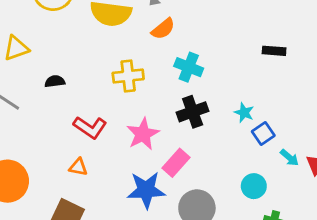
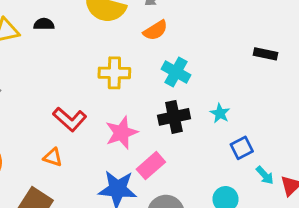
black rectangle: (274, 51) -> (265, 54), moved
black semicircle: (55, 81) -> (44, 24), moved
cyan star: (244, 113) -> (220, 113), moved

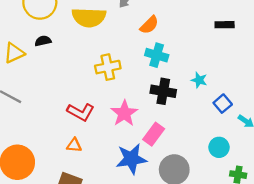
orange semicircle: (155, 30) -> (149, 25), moved
black cross: (174, 117) -> (163, 91), turned 35

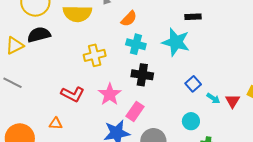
black semicircle: (43, 41) -> (39, 35), size x1.6
cyan star: (199, 80) -> (176, 42), moved, size x2.0
orange triangle: (74, 145) -> (56, 124), moved

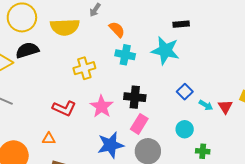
orange semicircle: (129, 19) -> (117, 29), turned -84
black cross: (142, 75) -> (135, 97), moved
pink rectangle: (135, 111) -> (139, 124), moved

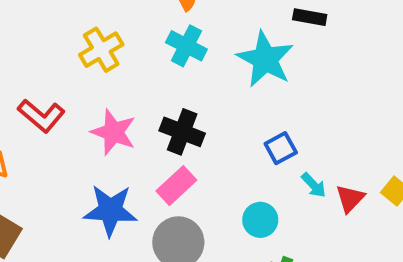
yellow cross: (84, 68) -> (101, 50), turned -30
pink star: (101, 107) -> (114, 132), turned -30

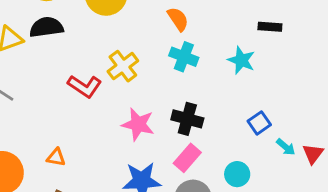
cyan star: (265, 59) -> (241, 60), size x0.7
red L-shape: (41, 116) -> (85, 86), moved
cyan circle: (260, 220) -> (237, 174), moved

